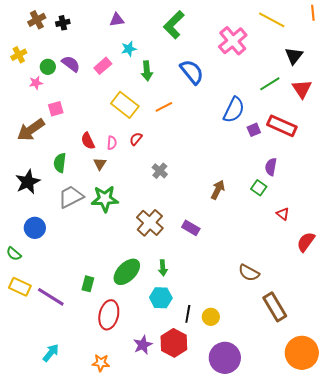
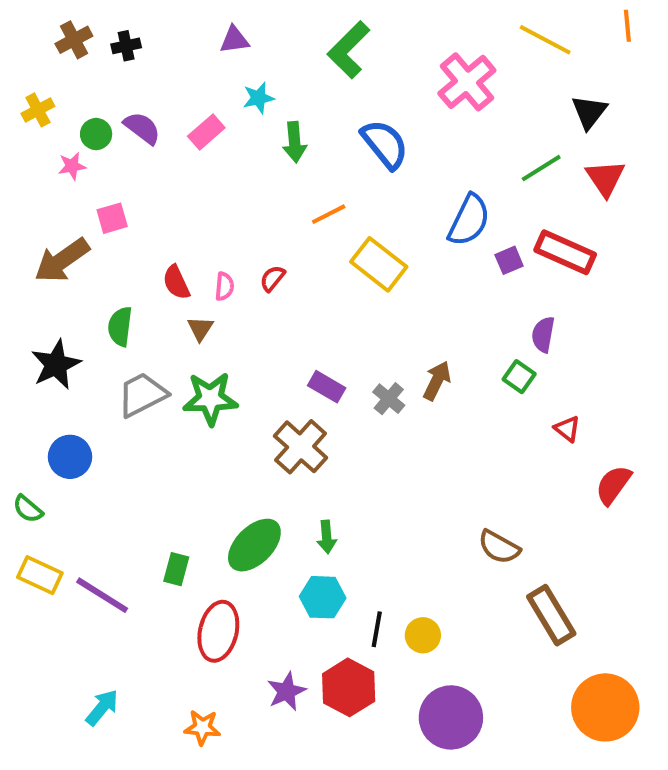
yellow rectangle: (125, 105) -> (379, 264), moved
gray cross: (160, 171) -> (389, 399), moved
purple rectangle: (191, 228) -> (327, 387), moved

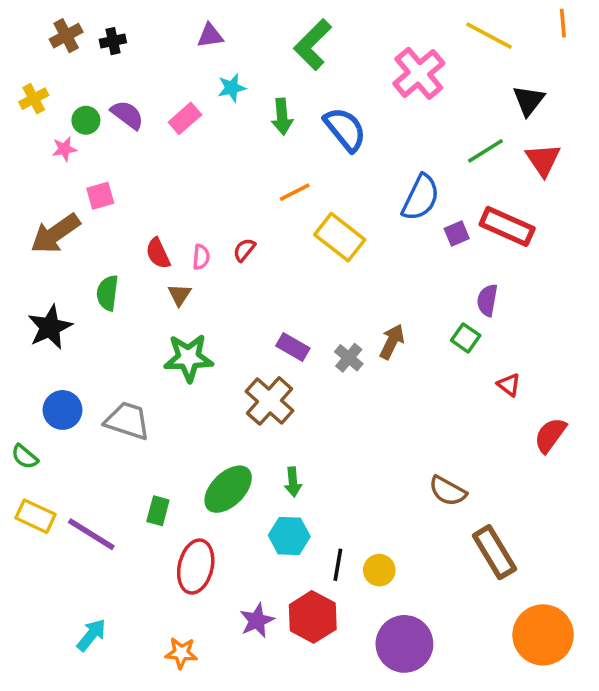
green arrow: (295, 142) -> (282, 117), moved
gray trapezoid: (142, 395) -> (127, 421), moved, turned 45

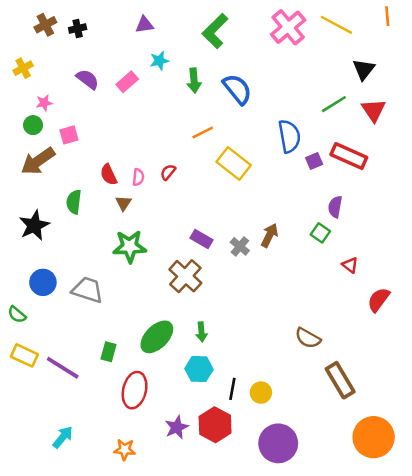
pink cross: (419, 73) -> (288, 27), moved
green circle: (86, 120) -> (33, 125), moved
blue semicircle: (421, 198) -> (289, 136), turned -36

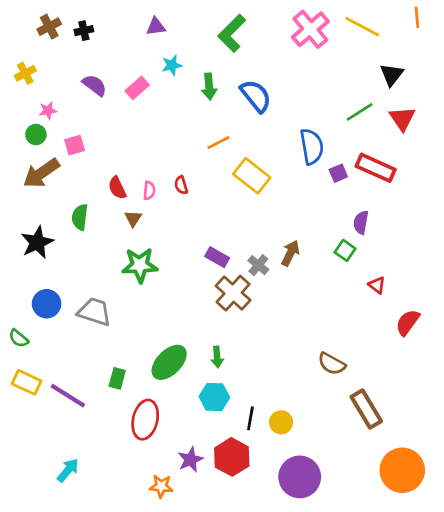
red semicircle: (168, 172) -> (181, 185), turned -56
brown cross: (185, 276) -> (233, 293), moved
orange star: (125, 450) -> (161, 486), moved

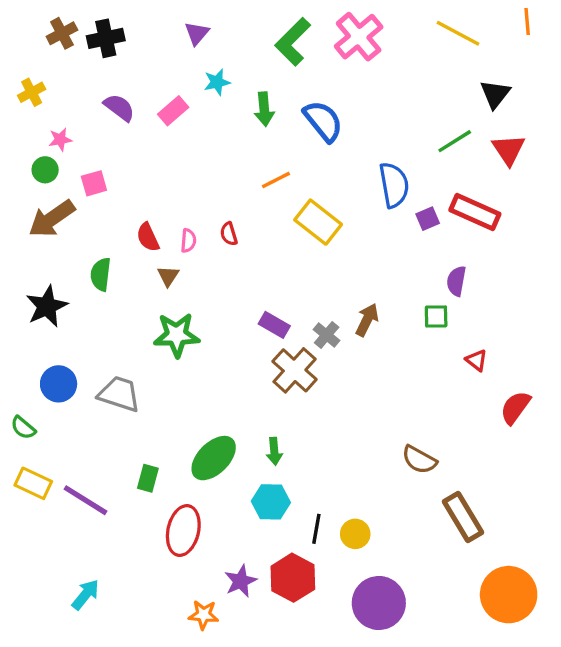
purple triangle: (156, 27) -> (197, 33), turned -42
pink cross: (310, 29) -> (359, 37), moved
black cross: (84, 31) -> (106, 38), size x1.5
green square: (345, 250) -> (436, 316), turned -36

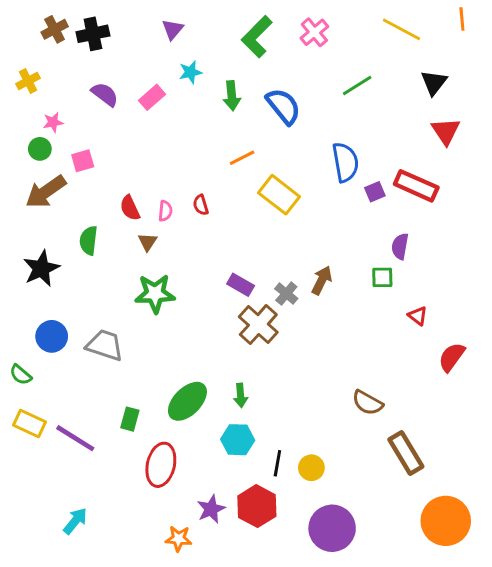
pink cross: (359, 37) -> (314, 32), size x0.7
green line: (455, 141) -> (357, 85), moved

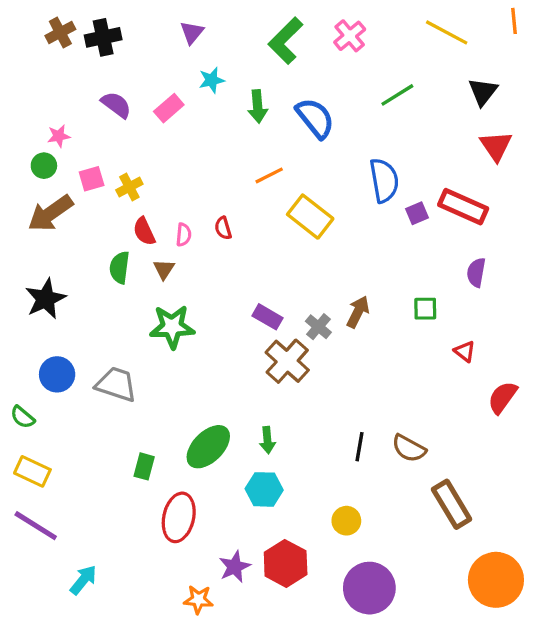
yellow cross: (28, 81) -> (129, 187), moved
green semicircle: (89, 240) -> (120, 268), moved
purple semicircle: (400, 246) -> (476, 272), moved
purple line: (75, 438) -> (36, 526), moved
black line: (277, 463) -> (359, 447), moved

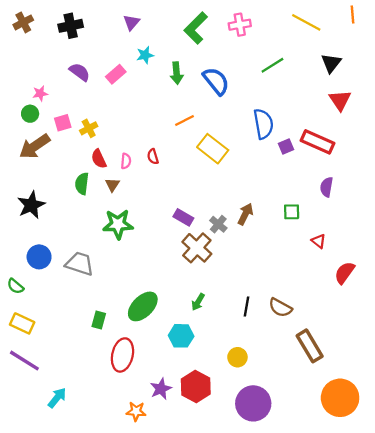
brown cross: (60, 32) -> (23, 22), moved
pink cross: (350, 36) -> (240, 25), turned 30
green arrow: (267, 440) -> (198, 302), moved, turned 36

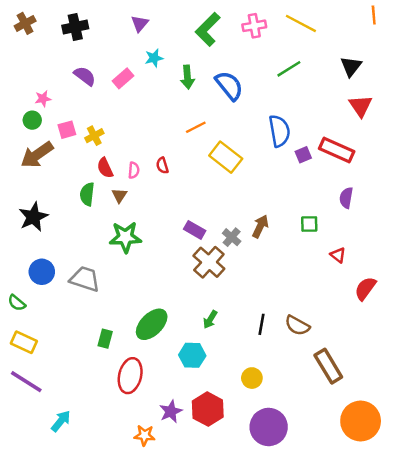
yellow line: (306, 22) -> (301, 23), moved

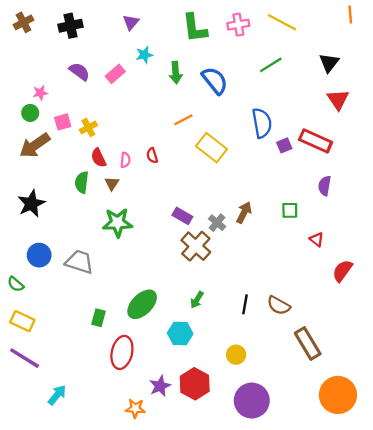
green L-shape: (208, 29) -> (195, 28), turned -52

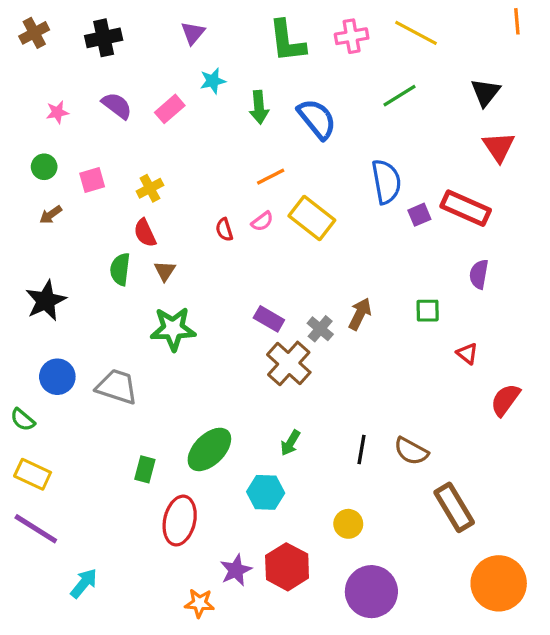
pink star: (40, 93) -> (57, 112), moved
yellow cross: (88, 128) -> (150, 188), moved
brown arrow: (35, 145) -> (51, 215), size x0.5
pink semicircle: (125, 160) -> (262, 221), moved, turned 48

